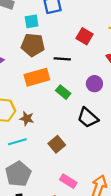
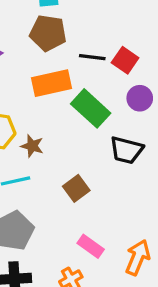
red square: (85, 36) -> (125, 60), moved
green rectangle: (63, 92) -> (91, 108), size x1.6
black trapezoid: (88, 118) -> (126, 150), turned -30

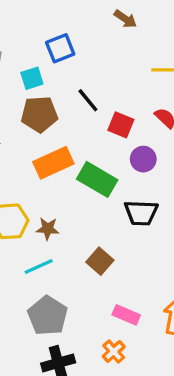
black line: (92, 57) -> (88, 100), moved, turned 55

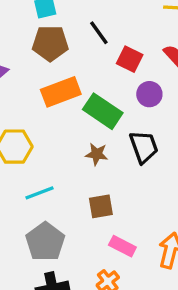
black trapezoid: (141, 213) -> (144, 147), turned -116
brown star: (48, 229) -> (97, 154), moved
brown square: (100, 261) -> (101, 206), moved, turned 35

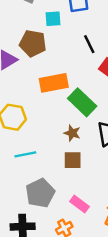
brown pentagon: (50, 43) -> (33, 43), moved
brown square: (101, 206) -> (73, 160), moved
gray pentagon: (45, 242) -> (40, 193), moved

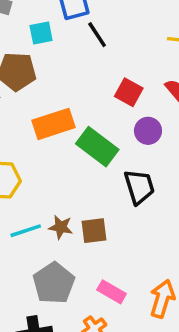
black line: (89, 44) -> (97, 35), moved
brown star: (72, 133) -> (61, 227), moved

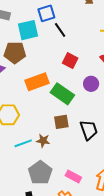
cyan square: (41, 33) -> (28, 30), size x1.5
red square: (129, 92) -> (70, 61), moved
black trapezoid: (139, 187) -> (89, 130), moved
brown square: (94, 231) -> (61, 122), moved

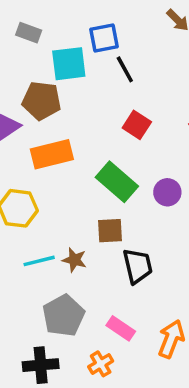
orange rectangle: (37, 82) -> (52, 154), moved
purple circle: (91, 84) -> (167, 192), moved
black trapezoid: (89, 130) -> (137, 266), moved

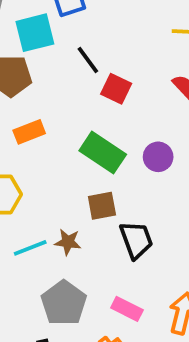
black line: (125, 69) -> (88, 60), moved
orange rectangle: (52, 154) -> (29, 132), size x0.7

